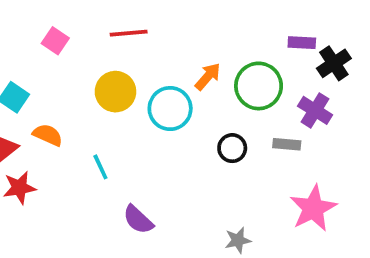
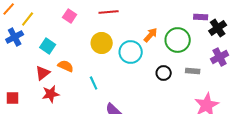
purple cross: (315, 110) -> (220, 57), moved, turned 30

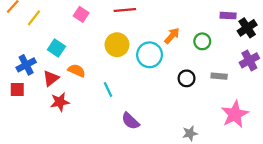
blue cross: (15, 37) -> (26, 65), moved
green circle: (178, 40) -> (202, 41), size x0.6
red square: (13, 98) -> (17, 90), moved

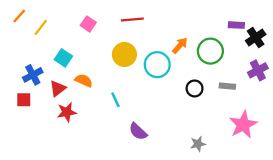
green circle: (202, 41) -> (210, 51), size x1.5

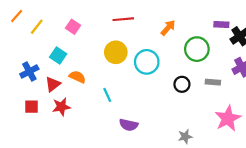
pink square: (88, 24) -> (73, 27), moved
orange arrow: (180, 45) -> (168, 28), moved
red square: (24, 100) -> (31, 107), moved
purple semicircle: (138, 131) -> (129, 125), turned -30

